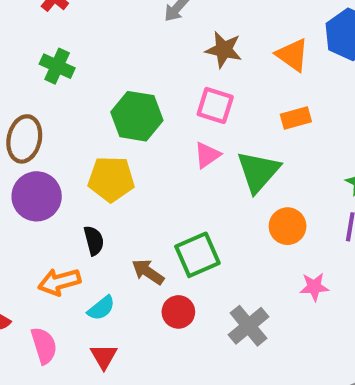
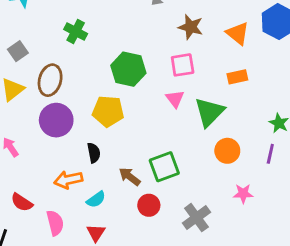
pink square: (215, 105) -> (183, 65), turned -30
pink triangle: (207, 155) -> (175, 99), turned -36

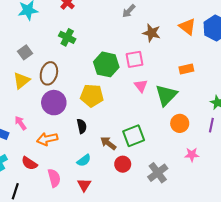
orange triangle: (238, 33) -> (187, 27), moved
pink square: (183, 65) -> (134, 59), moved
orange arrow: (68, 180) -> (47, 139), moved

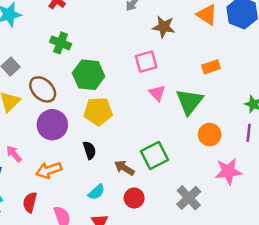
green hexagon: (106, 64) -> (89, 75), moved
brown ellipse: (49, 73) -> (43, 89), turned -55
pink star: (192, 155) -> (228, 171), size x1.5
red semicircle: (29, 163) -> (30, 202), turned 77
red circle: (123, 164) -> (134, 198), moved

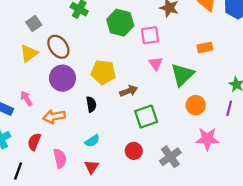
green hexagon: (89, 75) -> (120, 23), moved
brown arrow: (124, 168) -> (129, 91), moved, turned 120
red circle: (134, 198) -> (134, 151), moved

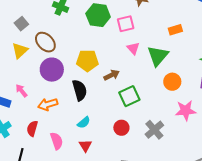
black semicircle: (91, 104) -> (80, 90), size x1.5

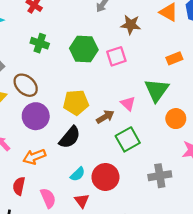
pink triangle: (133, 48) -> (128, 104), moved
black semicircle: (80, 90) -> (70, 137), turned 60
red circle: (121, 128) -> (105, 177), moved, size x1.5
gray cross: (154, 130) -> (160, 176), turned 36

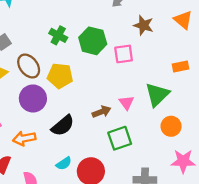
green cross: (40, 43) -> (58, 35), moved
yellow pentagon: (76, 102) -> (60, 76), moved

